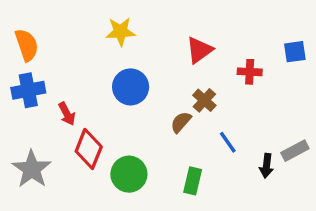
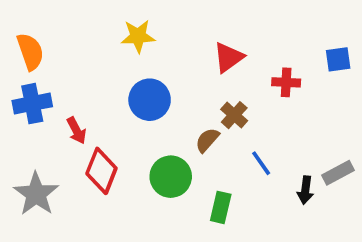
green circle: (129, 174) -> (171, 177), moved

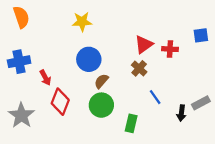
orange semicircle: (30, 52) -> (21, 17), moved
red triangle: (228, 57) -> (144, 44), moved
brown semicircle: (207, 140) -> (101, 81), moved

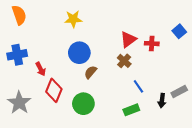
blue square: (201, 35) -> (179, 31), turned -32
green circle: (101, 105) -> (83, 104), moved
green rectangle: (131, 123) -> (131, 110), moved, turned 56

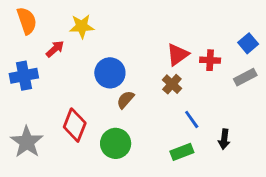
yellow star: (73, 19) -> (82, 26), moved
red arrow: (41, 69) -> (55, 49), moved, turned -104
gray rectangle: (179, 91) -> (245, 77), moved

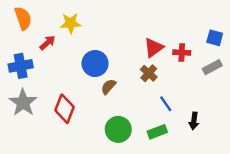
blue square: (248, 43) -> (215, 38), turned -35
gray star: (27, 142) -> (23, 103), moved
green circle: (116, 143) -> (118, 129), moved

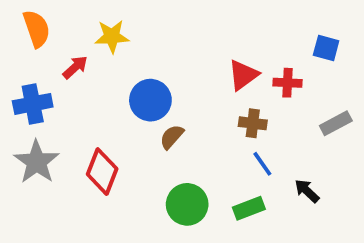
blue square: (215, 38) -> (326, 48), moved
gray rectangle: (212, 67) -> (336, 123), moved
brown cross: (149, 73) -> (253, 123), moved, turned -35
black arrow: (194, 121) -> (307, 191), turned 126

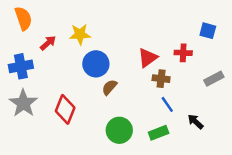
yellow star: (112, 36) -> (80, 34), moved
red triangle: (243, 75) -> (148, 58), moved

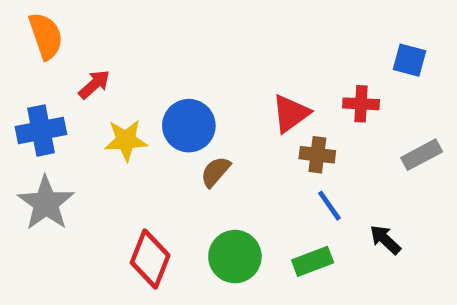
yellow star: (80, 34) -> (126, 140), moved
red diamond: (65, 109) -> (150, 259), moved

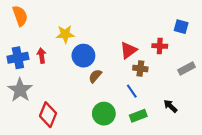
red arrow: (94, 84) -> (42, 56), moved, turned -56
yellow star: (126, 140) -> (65, 34), moved
blue line: (329, 206) -> (132, 91), moved
red diamond: (150, 259) -> (48, 115), moved

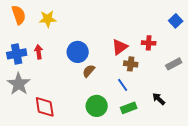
blue square: (181, 27) -> (176, 21), moved, turned 32
yellow star: (65, 34) -> (48, 19), moved
red diamond: (48, 115) -> (45, 107), turned -30

